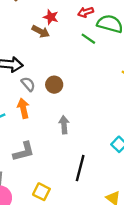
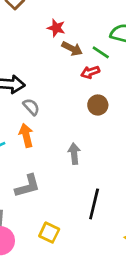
red arrow: (86, 12) -> (90, 72), moved
brown arrow: (41, 31) -> (72, 49), moved
brown circle: (54, 85) -> (98, 105), moved

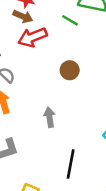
brown arrow: (72, 49) -> (23, 16), moved
red arrow: (90, 72) -> (32, 37), moved, size x1.6

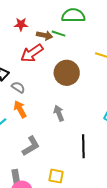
brown arrow: (23, 16) -> (45, 35), moved
brown circle: (70, 70) -> (67, 73), size x1.6

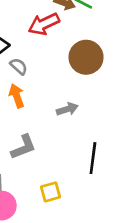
gray arrow: (59, 113) -> (67, 109), turned 84
yellow square: (56, 176) -> (51, 192), turned -35

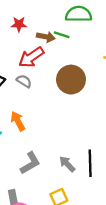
gray semicircle: (19, 66) -> (24, 81), moved
gray arrow: (67, 109) -> (67, 164), moved, turned -108

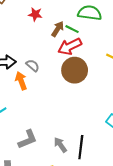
brown arrow: (46, 37) -> (58, 29), turned -77
red arrow: (31, 57) -> (70, 47), moved
orange arrow: (18, 121) -> (21, 81), moved

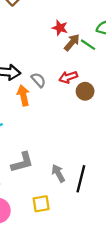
red star: (35, 14) -> (60, 28), moved
red arrow: (70, 47) -> (68, 77), moved, size x0.7
brown circle: (75, 70) -> (85, 91), size x0.6

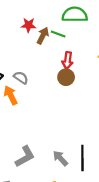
red arrow: (68, 77) -> (68, 61), moved, turned -49

